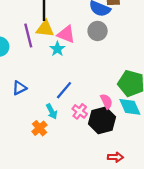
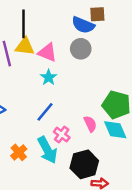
cyan star: (57, 49) -> (49, 77), moved
cyan arrow: (52, 111) -> (47, 150), moved, size x1.6
black hexagon: (102, 120) -> (84, 164), moved

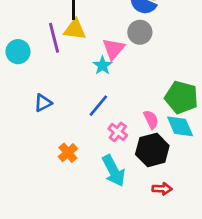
pink triangle: (47, 52) -> (114, 49), moved, turned 48
cyan arrow: (47, 150) -> (114, 171), moved
black hexagon: (84, 164) -> (152, 150), moved

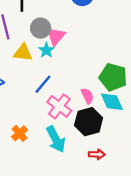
yellow triangle: (75, 29) -> (23, 53), moved
gray circle: (140, 32) -> (41, 28), moved
pink cross: (118, 132) -> (59, 106), size x1.5
orange cross: (68, 153) -> (20, 133), moved

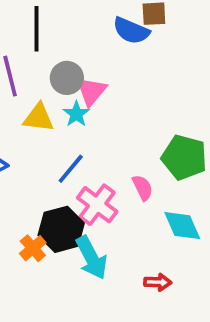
cyan diamond: (112, 102) -> (182, 226), moved
black hexagon: (89, 122) -> (61, 229), moved

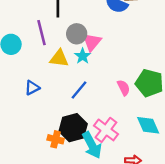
pink semicircle: (143, 188) -> (124, 88), moved
pink cross: (97, 205) -> (106, 130), moved
orange cross: (33, 248) -> (56, 139), turned -35

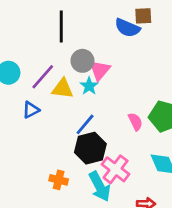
purple line: (41, 33) -> (43, 77), moved, turned 55
blue triangle: (32, 88) -> (31, 110), moved
black hexagon: (73, 128) -> (90, 148), moved

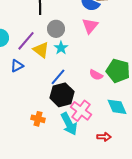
pink triangle: (100, 70) -> (90, 26), moved
yellow triangle: (63, 89) -> (41, 50), turned 30
pink semicircle: (135, 122) -> (96, 75), turned 144

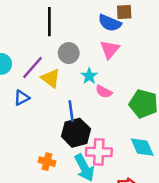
cyan star: (61, 48) -> (89, 76), moved
pink semicircle: (96, 75) -> (104, 92), moved
blue line: (58, 77) -> (71, 111), turned -48
pink cross: (81, 111) -> (99, 152), turned -35

